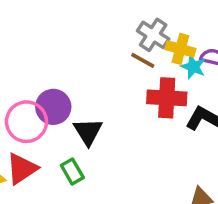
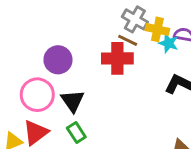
red cross: (167, 98) -> (117, 58), moved
purple circle: (53, 107) -> (58, 60), moved
black triangle: (88, 132) -> (73, 101), moved

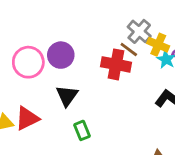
pink circle: (37, 95) -> (28, 62), moved
green rectangle: (76, 132) -> (82, 130), moved

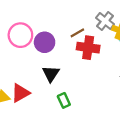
brown line: (129, 49) -> (77, 33), moved, turned -64
pink circle: (28, 62) -> (20, 35), moved

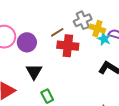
gray cross: (105, 21) -> (83, 20), turned 30

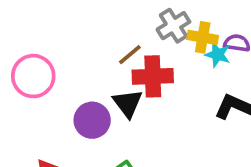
purple circle: (27, 42) -> (92, 120), moved
black triangle: (34, 72) -> (128, 103), moved

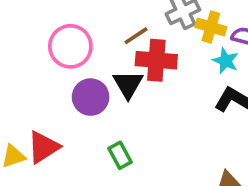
cyan star: (218, 55) -> (226, 61), moved
pink circle: (33, 76) -> (70, 46), moved

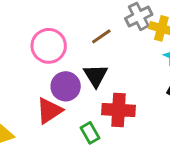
red cross: (156, 60) -> (119, 110), moved
red triangle: (43, 147) -> (49, 111), moved

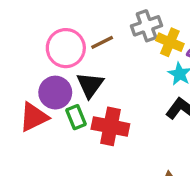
pink circle: (49, 46) -> (66, 48), moved
green rectangle: (90, 133) -> (76, 117), moved

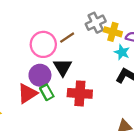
green rectangle: (76, 117) -> (47, 92), moved

